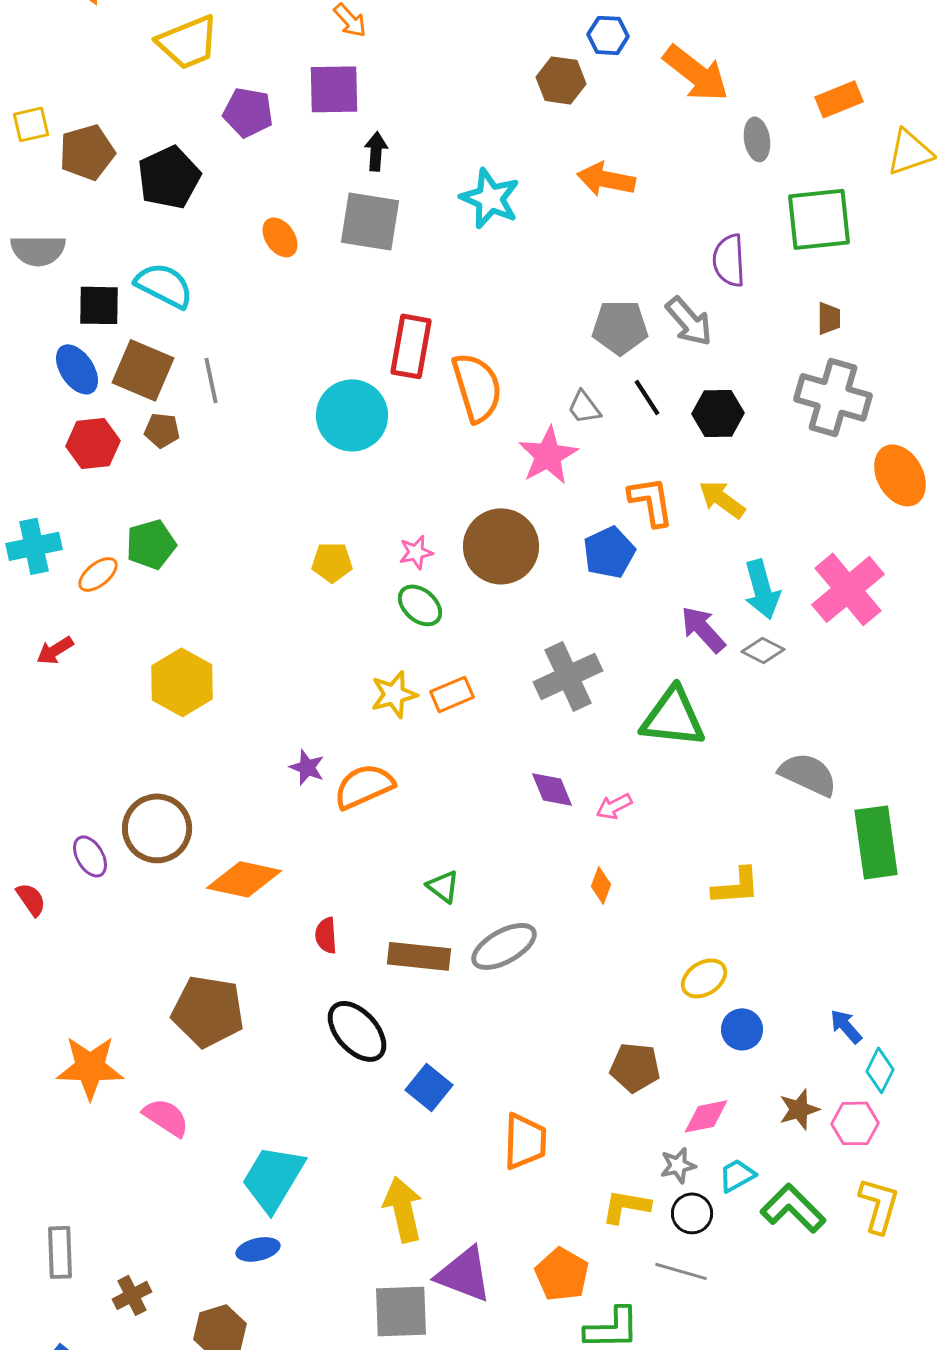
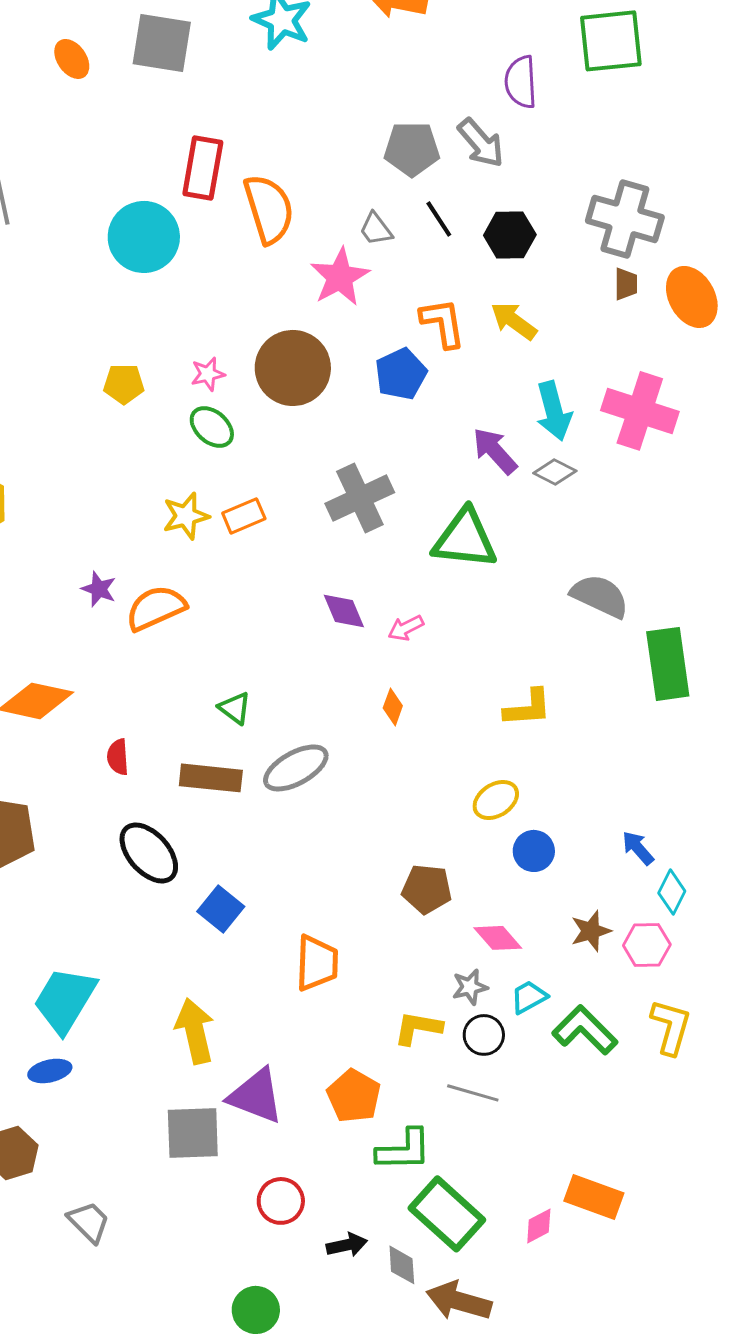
brown trapezoid: (829, 318) -> (626, 284), moved
pink cross: (848, 589) -> (640, 411), turned -32
pink diamond: (706, 1116) -> (498, 938), turned 60

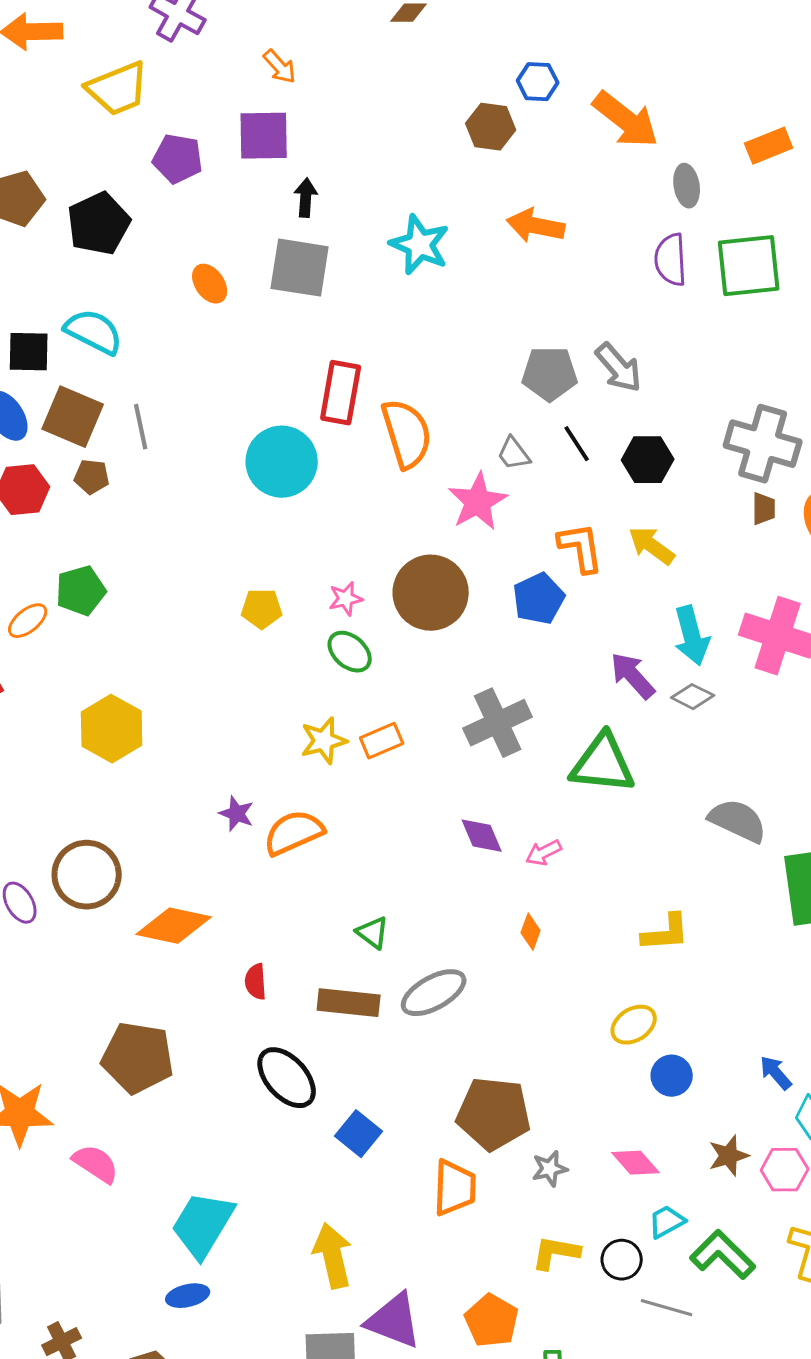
purple semicircle: (521, 82) -> (671, 260), moved
brown pentagon: (427, 889) -> (494, 1114), moved, size x1.5
gray star: (470, 987) -> (550, 1169), moved
gray line: (473, 1093) -> (667, 1308), moved

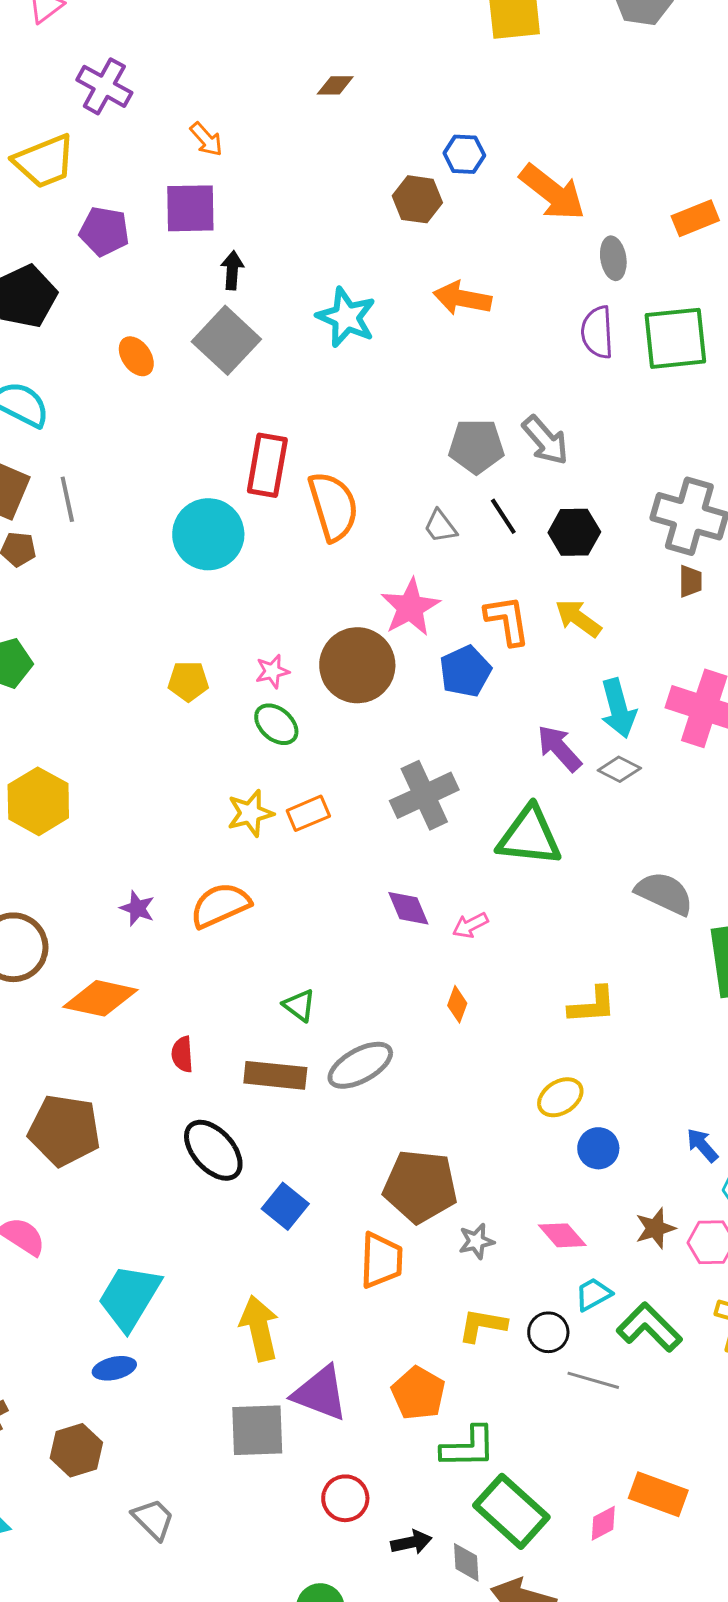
gray square: (300, 268) -> (226, 340), turned 34
pink star: (478, 502) -> (410, 607), moved
purple star: (237, 814) -> (137, 908), moved

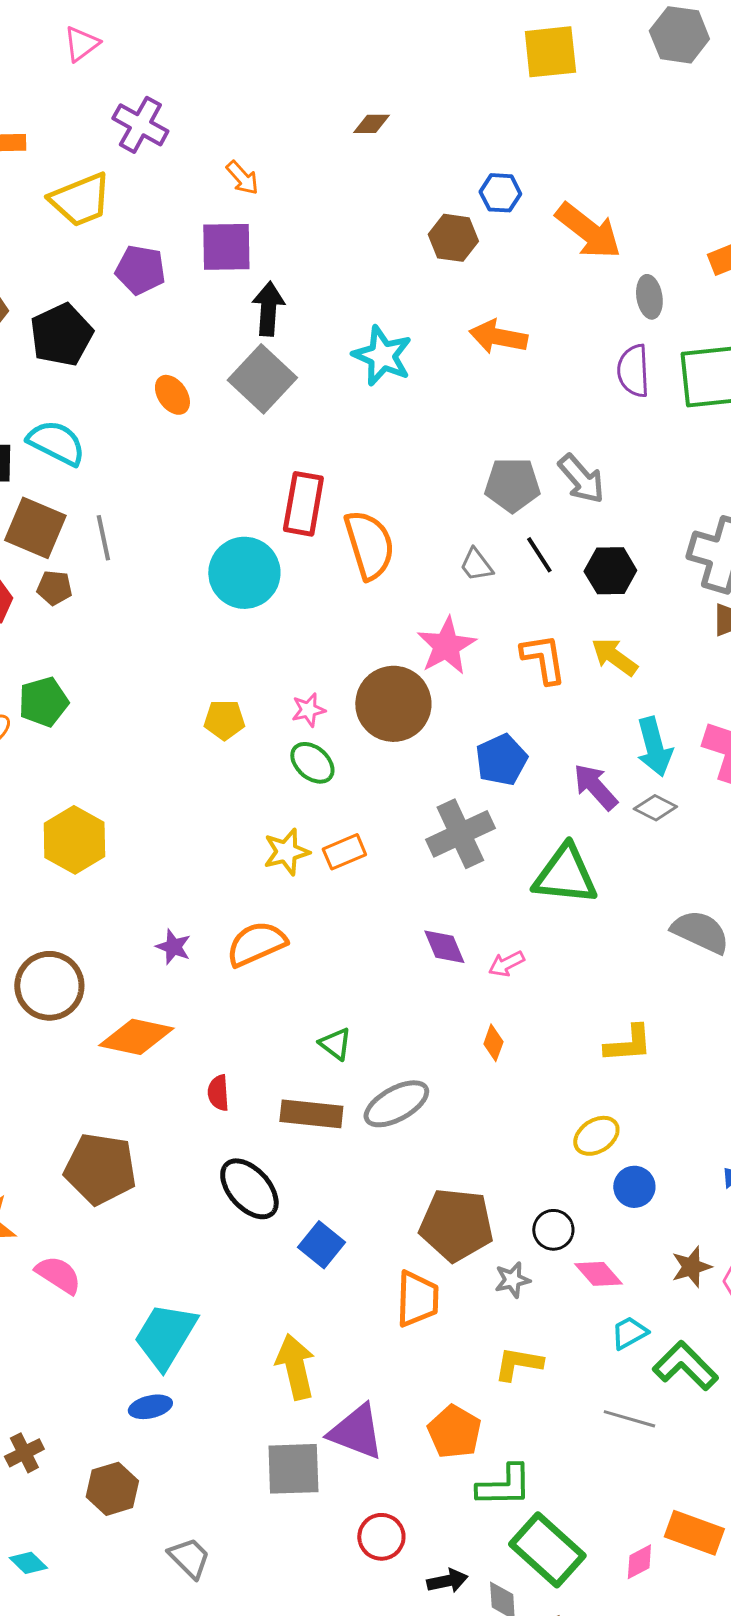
black arrow: (232, 270) -> (268, 309), size x1.4
blue pentagon: (465, 671) -> (501, 760), moved
black circle: (548, 1332) -> (553, 1230), moved

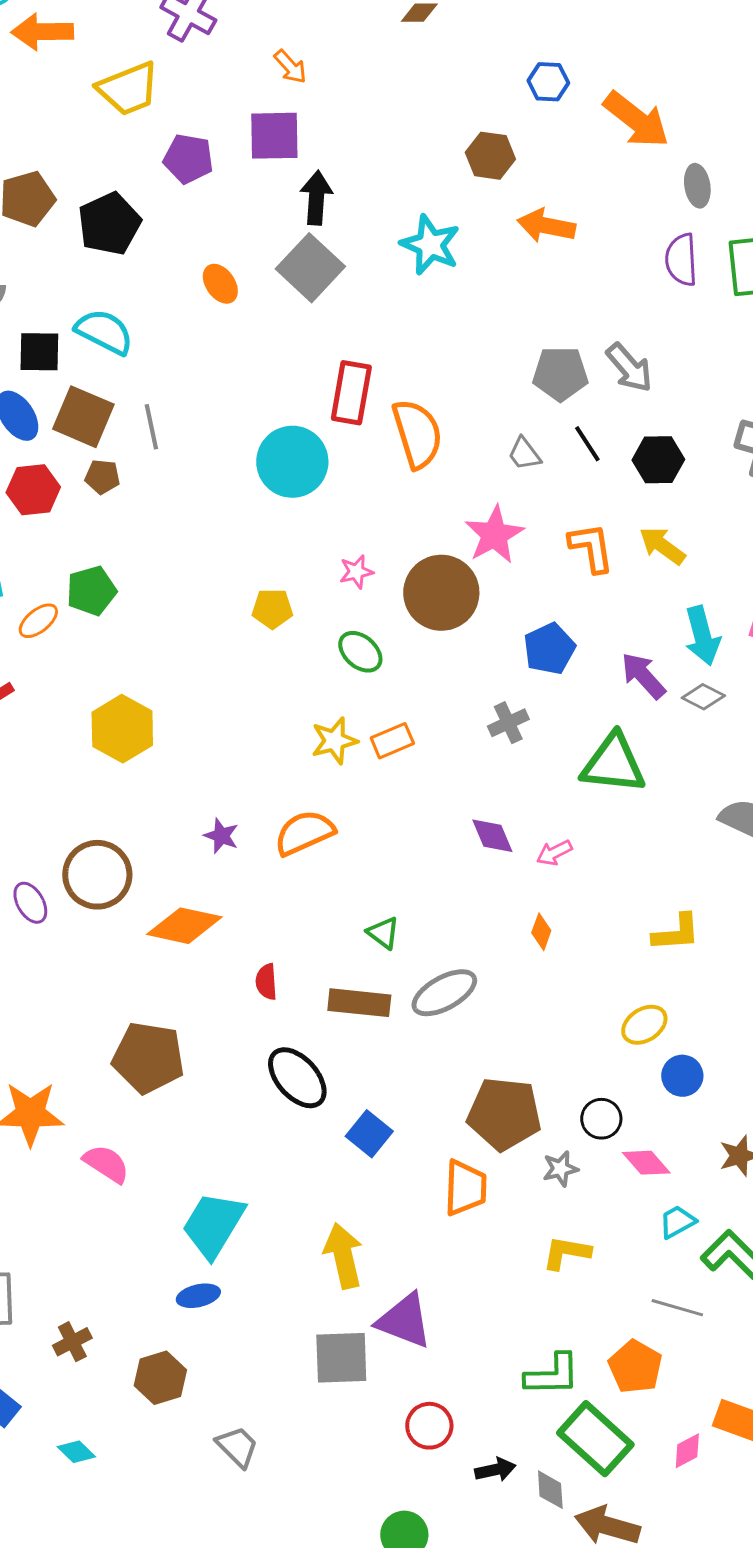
brown hexagon: (453, 238) -> (490, 156), moved
pink star: (308, 710) -> (356, 572), moved
gray cross: (460, 834) -> (508, 723), size x0.6
orange pentagon: (454, 1432) -> (635, 1367), moved

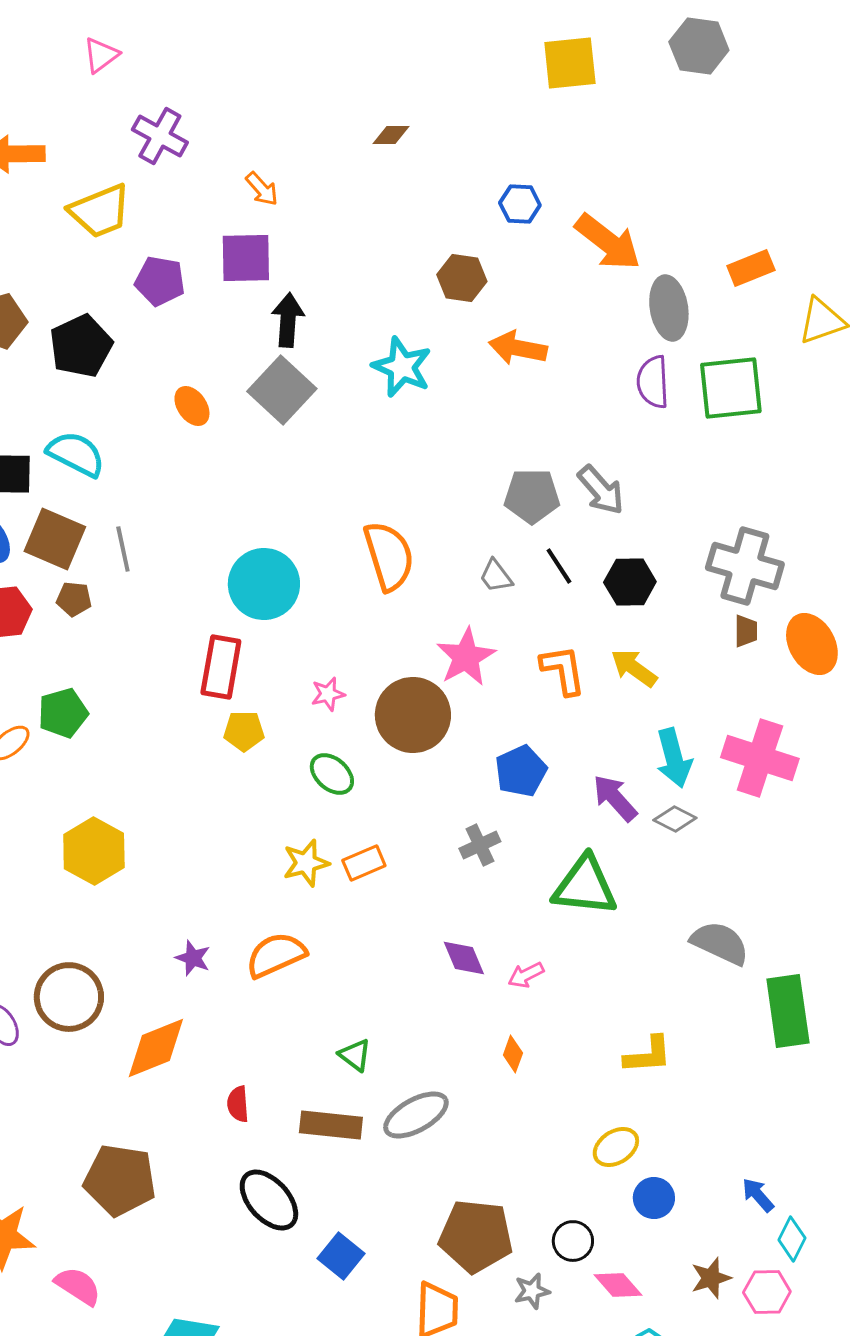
gray ellipse: (697, 186) -> (669, 308), size x1.5
red rectangle: (351, 393) -> (221, 667), moved
orange diamond: (184, 926) -> (156, 1048), turned -34

